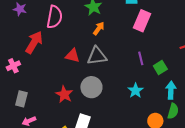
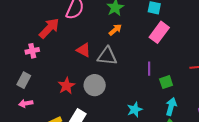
pink cross: (13, 66) -> (32, 51), moved
cyan star: (135, 91) -> (135, 110), moved

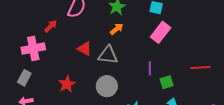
red arrow: (49, 28) -> (51, 26), size x0.6
pink cross: (32, 51) -> (33, 49), size x1.6
gray circle: (95, 85) -> (107, 86), moved

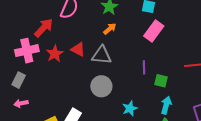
red arrow: (51, 26) -> (44, 28), size x1.5
green square: (167, 82) -> (161, 81), turned 32
red star: (67, 84) -> (55, 54), moved

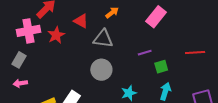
red triangle: (78, 49) -> (81, 21), moved
purple line: (144, 67) -> (145, 53), turned 72
green square: (161, 81) -> (161, 67), turned -32

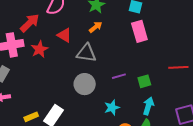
pink rectangle: (156, 17) -> (139, 31), turned -55
purple line: (145, 53) -> (119, 76), moved

